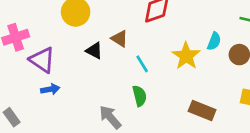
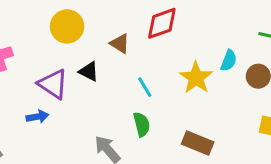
brown triangle: (119, 39) -> (120, 44), moved
purple triangle: (42, 60) -> (53, 84), moved
brown rectangle: (202, 111) -> (198, 143), moved

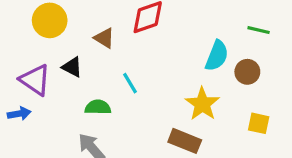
cyan semicircle: (229, 61) -> (217, 56), size x1.4
yellow star: (196, 78) -> (202, 104), moved
green semicircle: (142, 124) -> (98, 107), moved, turned -75

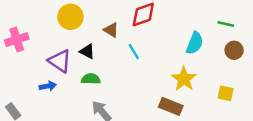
brown circle: (247, 72) -> (234, 50), moved
cyan line: (130, 83) -> (134, 51), moved
green semicircle: (98, 107) -> (91, 79), moved

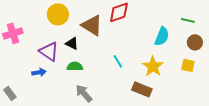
brown triangle: (111, 30) -> (92, 25), size x1.6
cyan line: (134, 51) -> (118, 61), moved
yellow square: (226, 93) -> (188, 65), moved

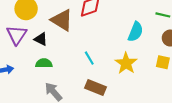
purple triangle: (49, 51) -> (17, 35), moved, turned 30
brown rectangle: (142, 89) -> (96, 87), moved

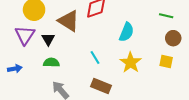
cyan semicircle: (135, 32) -> (126, 32), moved
black triangle: (41, 39) -> (48, 39), turned 32

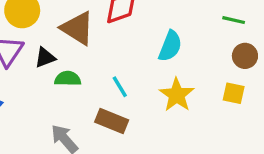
black triangle: (48, 39) -> (45, 58), turned 40
green semicircle: (51, 63) -> (68, 79), moved
brown rectangle: (101, 86) -> (112, 121), moved

